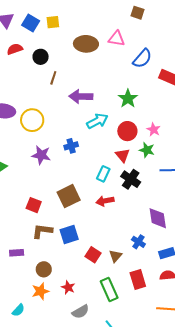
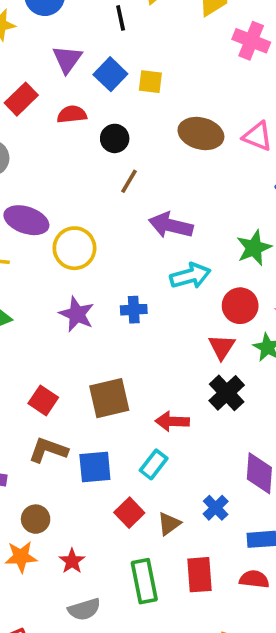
cyan rectangle: (103, 174) -> (154, 464), moved

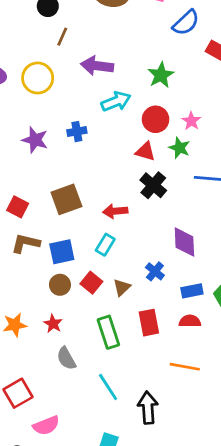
yellow circle: (74, 248) -> (38, 78), moved
red triangle: (222, 347) -> (145, 152), turned -40
brown circle: (36, 519) -> (60, 285), moved
gray semicircle: (84, 609) -> (66, 358), turned 85

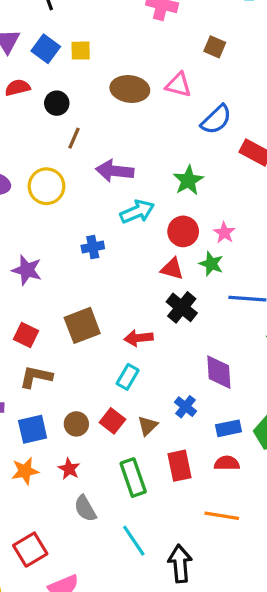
purple star: (35, 140) -> (27, 270), moved
blue square: (62, 252) -> (33, 429), moved

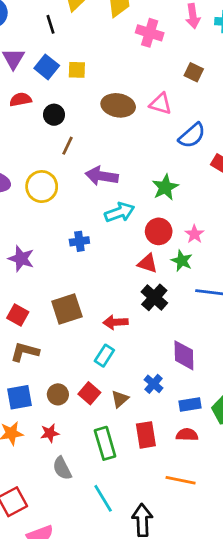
red star: (69, 469) -> (50, 433), turned 30

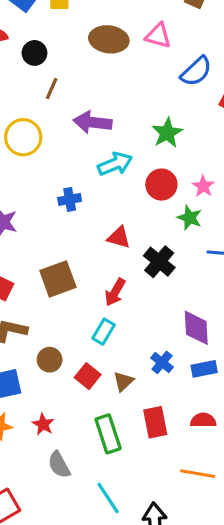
red triangle: (148, 263) -> (119, 237), moved
red arrow: (115, 322) -> (115, 292), turned -55
brown circle: (58, 394) -> (50, 360), moved
blue rectangle: (190, 404) -> (204, 369), moved
red star: (50, 433) -> (43, 424), turned -30

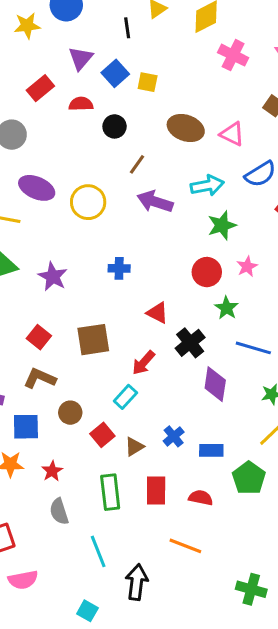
brown line: (52, 89) -> (137, 164), moved
cyan arrow: (115, 164) -> (207, 185), moved
pink star: (203, 186) -> (247, 267), moved
purple diamond: (196, 328) -> (215, 384), moved

